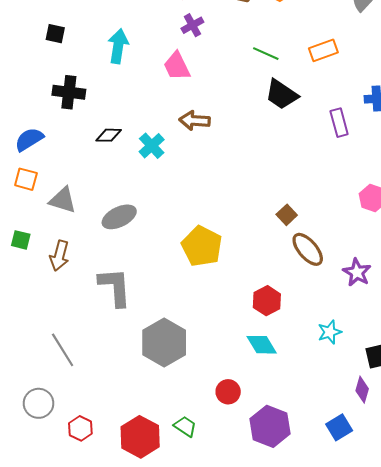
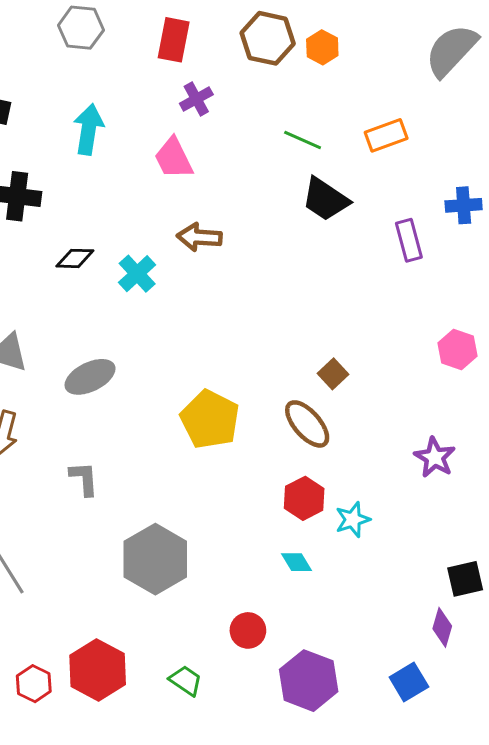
brown ellipse: (308, 249) -> (307, 424), moved
gray L-shape: (115, 287) -> (84, 479), size x0.6
cyan star: (330, 332) -> (353, 520), moved
cyan diamond: (262, 345) -> (297, 562), size x0.7
red hexagon: (140, 437) -> (98, 670), moved

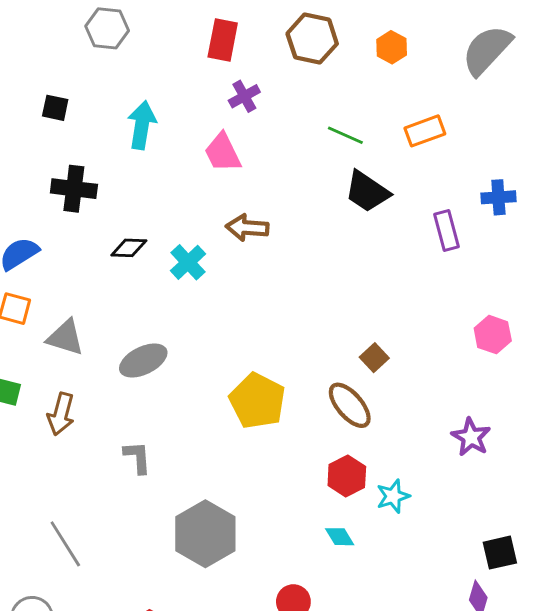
gray hexagon: (81, 28) -> (107, 28), moved
orange hexagon: (322, 47) -> (392, 47), moved

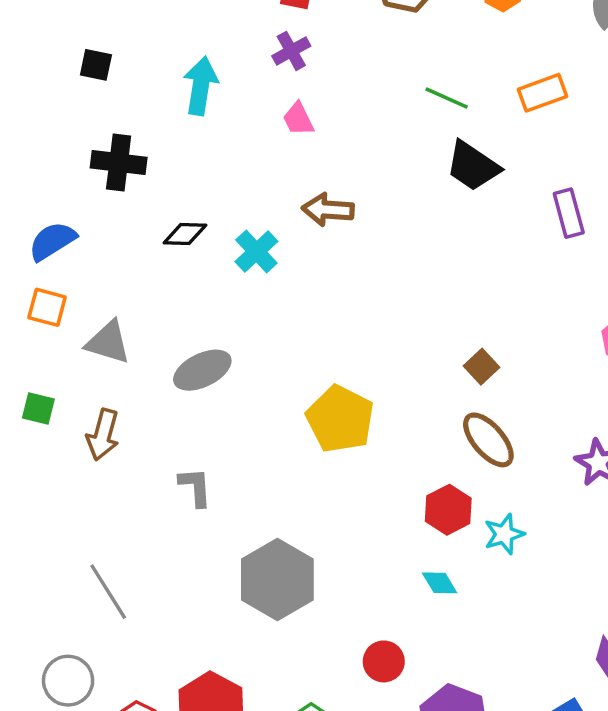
purple cross: (244, 96) -> (291, 51), moved
pink trapezoid: (223, 153) -> (298, 119), size x0.7
brown ellipse: (350, 405) -> (488, 440), moved

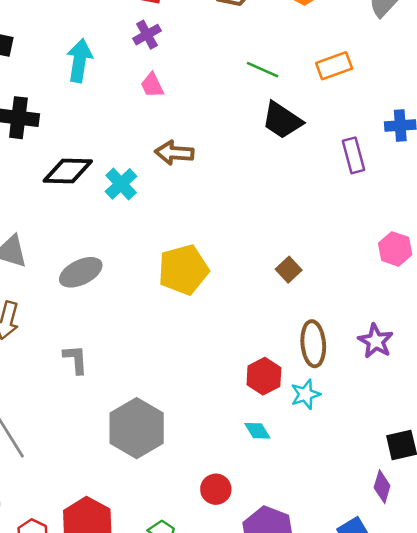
black diamond: (185, 234) -> (68, 171), size x1.5
yellow pentagon: (340, 419) -> (183, 270), moved, turned 30
brown ellipse: (488, 440) -> (313, 344), moved, turned 36

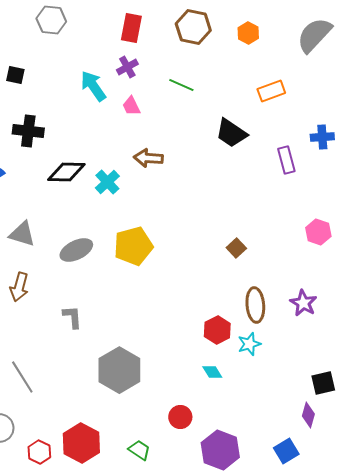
cyan arrow: (79, 61) -> (93, 86), moved, turned -44
green line: (263, 70) -> (181, 85), moved
yellow pentagon: (183, 270) -> (133, 246), moved

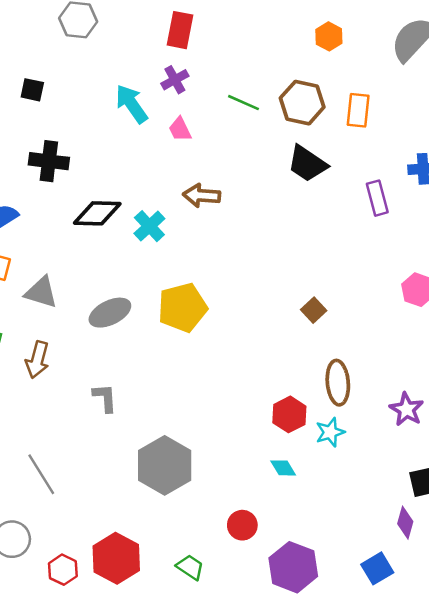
brown hexagon: (193, 27) -> (302, 103), moved
orange rectangle: (271, 91) -> (358, 110), turned -64
purple star: (303, 303) -> (407, 409), moved

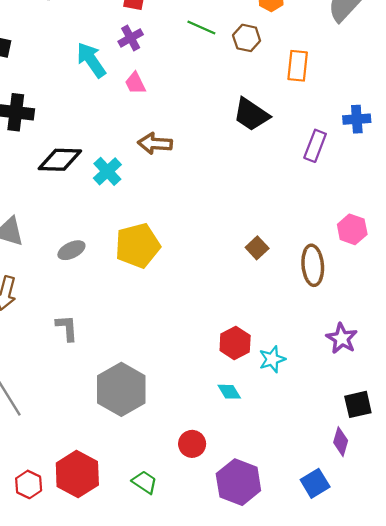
green line: (244, 103) -> (201, 28), moved
brown hexagon: (302, 103) -> (247, 38), moved, size x0.7
purple rectangle: (377, 198) -> (315, 146), turned 36
gray ellipse: (110, 313) -> (71, 250), size x0.7
brown ellipse: (338, 383) -> (313, 265), moved

